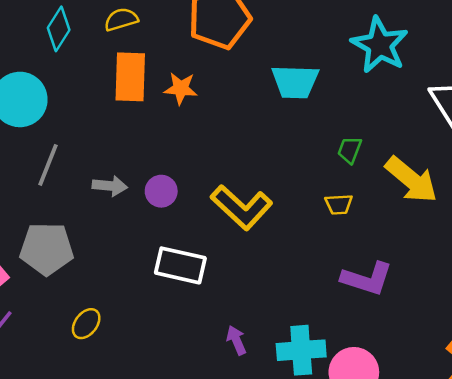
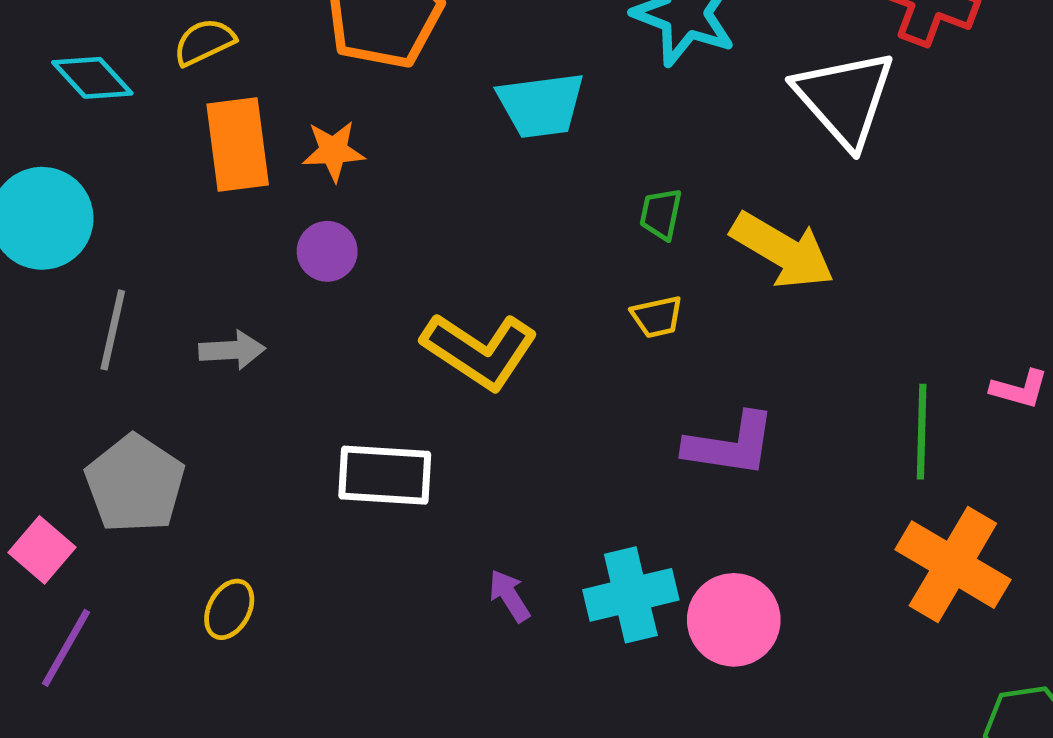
cyan diamond: (59, 29) -> (92, 78), turned -66
purple circle: (161, 191) -> (327, 251), moved
gray pentagon: (47, 249) -> (135, 484), turned -30

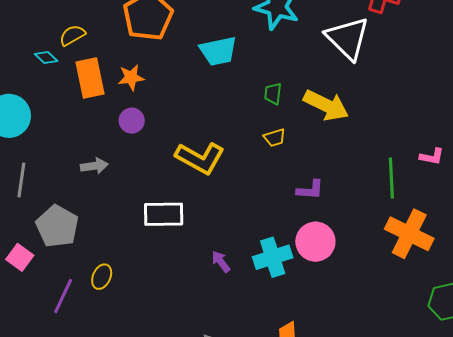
cyan diamond: (92, 78) -> (46, 58), moved, size x0.7
gray line: (113, 330) -> (21, 180), moved
purple L-shape: (730, 445) -> (310, 190), size x0.7
pink circle: (734, 620) -> (315, 242), moved
purple line: (66, 648) -> (63, 296), moved

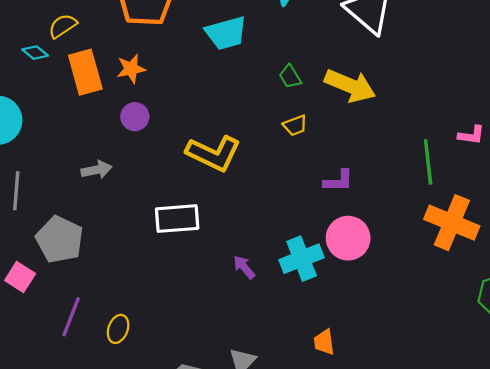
green trapezoid: (273, 94) -> (290, 77), turned -35
yellow ellipse: (102, 277) -> (118, 329), moved

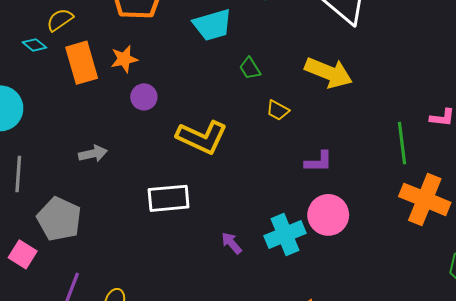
green trapezoid: (290, 77) -> (250, 68), moved
purple circle: (135, 117) -> (144, 97), moved
yellow trapezoid: (295, 125) -> (278, 110), turned 50

